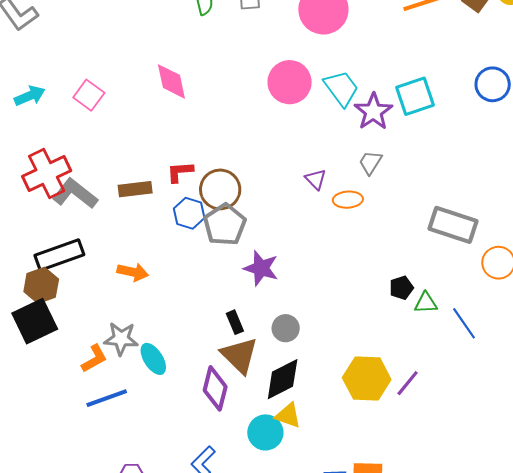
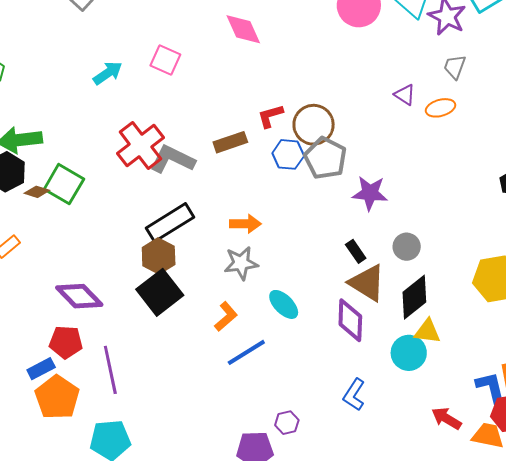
gray star: (121, 339) -> (241, 263), moved

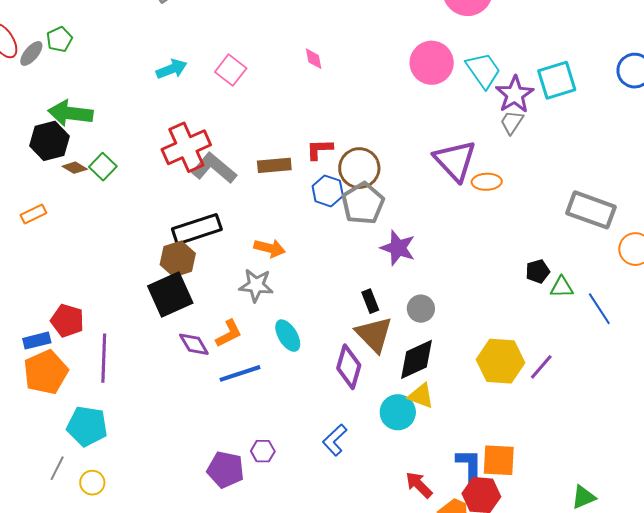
pink diamond: (243, 29) -> (314, 59), size x0.6
gray trapezoid: (455, 67) -> (512, 122), moved
purple triangle: (405, 95) -> (455, 161), size x2.0
green square: (64, 184) -> (103, 167), size x0.7
purple diamond: (79, 296) -> (194, 344), moved, size x0.7

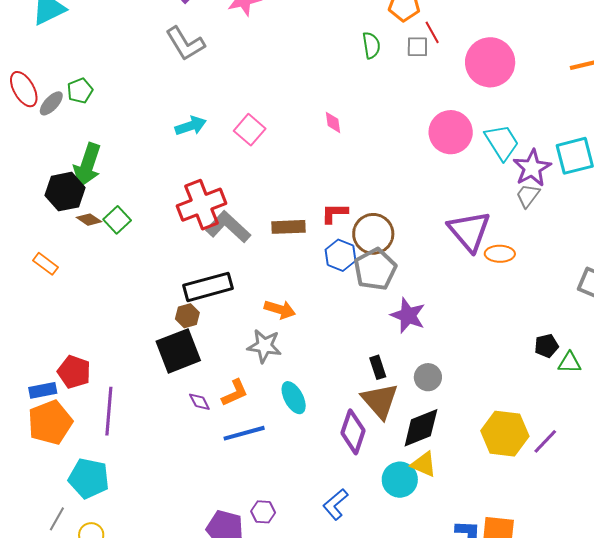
green arrow: (70, 113) -> (87, 165), turned -81
orange rectangle: (33, 214) -> (46, 264), turned 60
brown hexagon: (178, 259) -> (187, 316), size x0.7
purple diamond: (194, 344) -> (199, 402), size x0.7

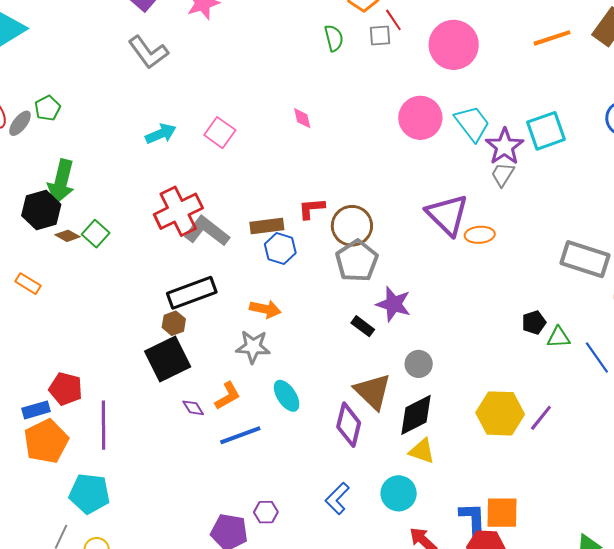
blue hexagon: (341, 255) -> (280, 249), moved
black rectangle: (378, 367) -> (363, 326), moved, turned -30
cyan circle: (400, 480) -> (399, 493), moved

